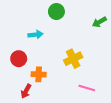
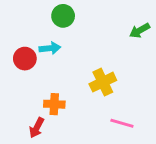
green circle: (56, 12) -> (63, 16), moved
red circle: (19, 59) -> (25, 59), moved

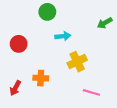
cyan arrow: (50, 48) -> (63, 36), moved
red arrow: (37, 128) -> (15, 88), moved

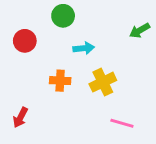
red circle: (19, 44) -> (25, 41), moved
orange cross: (41, 78) -> (60, 81), moved

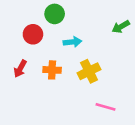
red circle: (25, 41) -> (33, 34), moved
red arrow: (20, 117) -> (20, 69), moved

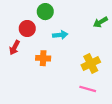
red arrow: (20, 69) -> (15, 48), moved
yellow cross: (89, 71) -> (91, 63), moved

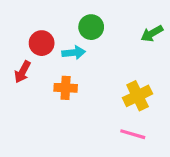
green circle: (45, 12) -> (91, 27), moved
cyan arrow: (60, 35) -> (74, 53), moved

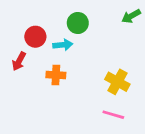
green arrow: (152, 33) -> (131, 16), moved
yellow cross: (138, 96) -> (117, 82), turned -35

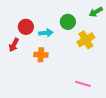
green circle: (78, 23) -> (68, 22), moved
yellow cross: (117, 82) -> (86, 40), moved, turned 30

